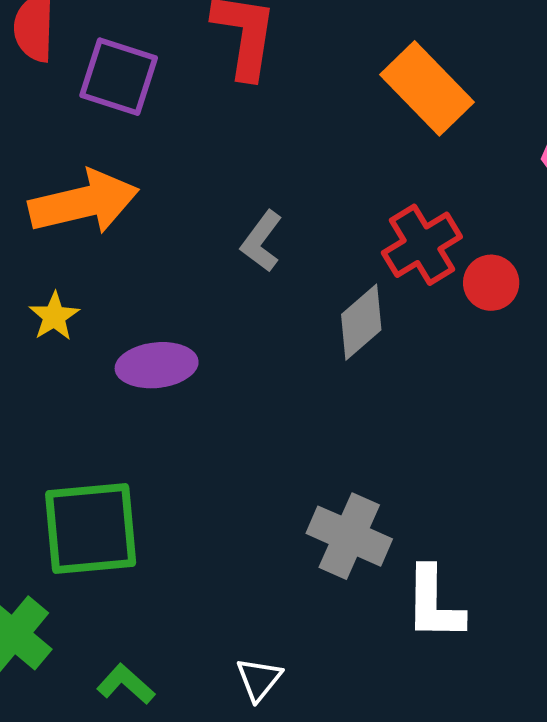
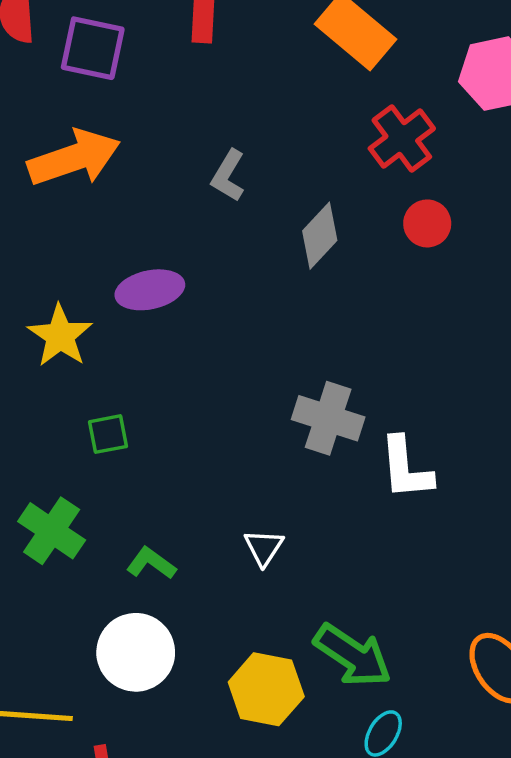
red cross: (422, 245) -> (402, 138), moved
red circle: (491, 283) -> (427, 223), moved
yellow star: (54, 316) -> (60, 336), moved, size x1.5
green square: (91, 528) -> (108, 434), size x0.5

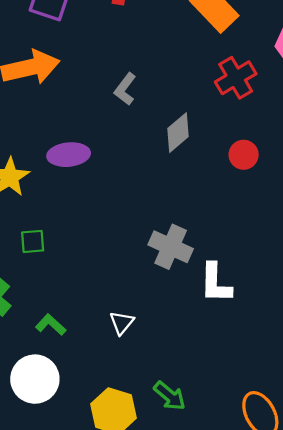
red circle: (427, 223) -> (244, 155), moved
green arrow: (353, 655) -> (170, 396), size x0.7

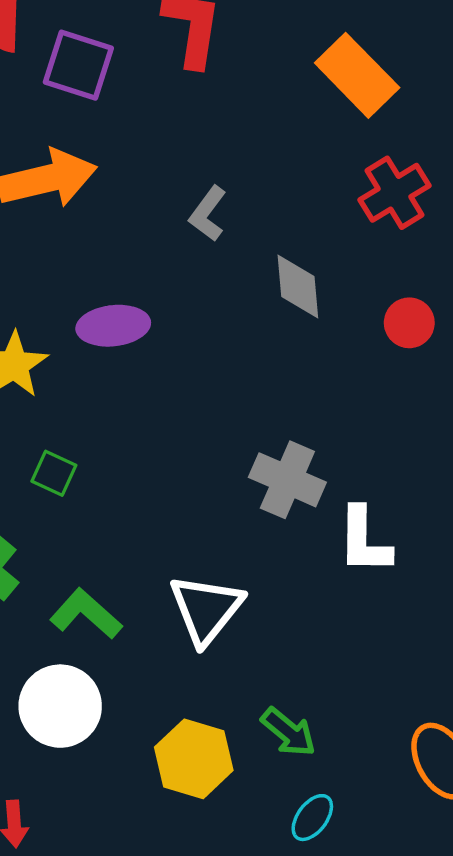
gray diamond: (178, 133) -> (298, 286), turned -54
green square: (33, 241) -> (54, 473), turned 30
white triangle: (122, 323) -> (206, 609), size x1.8
green L-shape: (51, 325) -> (86, 614), size x1.4

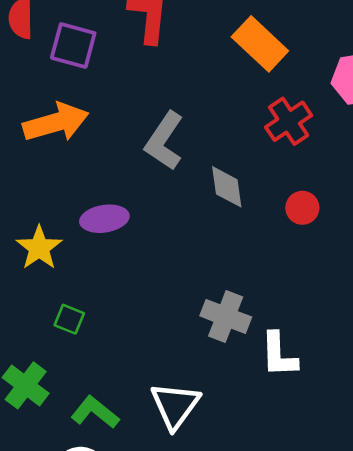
gray L-shape: (208, 214) -> (164, 141), size x1.6

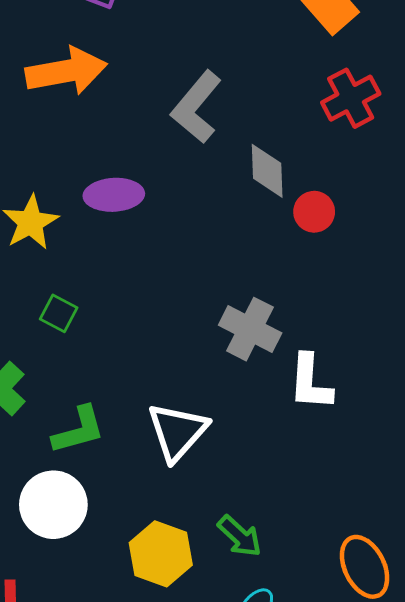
red circle: (302, 208) -> (314, 212), moved
green L-shape: (95, 412) -> (79, 430), turned 120

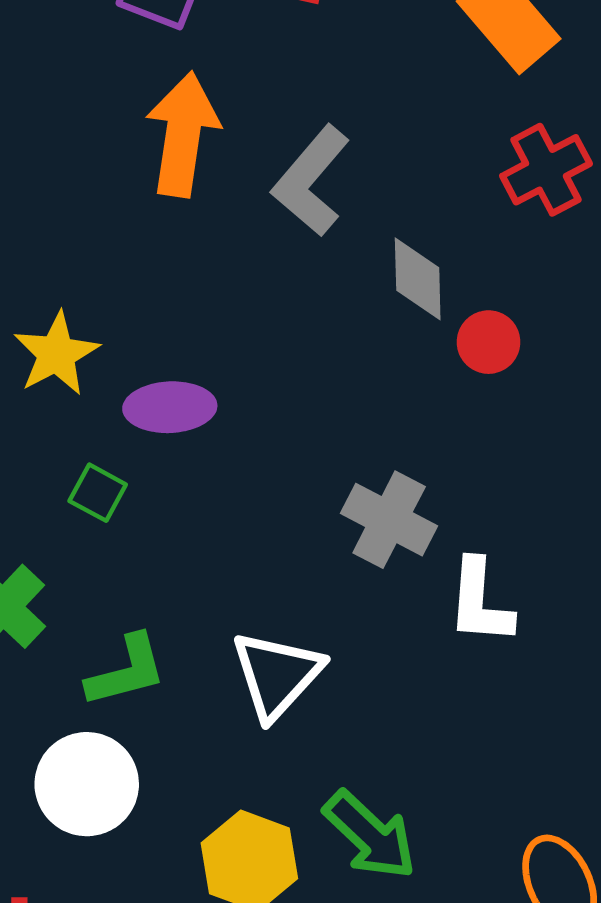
orange arrow: (66, 71) -> (183, 134), moved, turned -72
purple ellipse: (114, 195) -> (170, 407), moved
green arrow: (240, 536) -> (370, 835), size x1.4

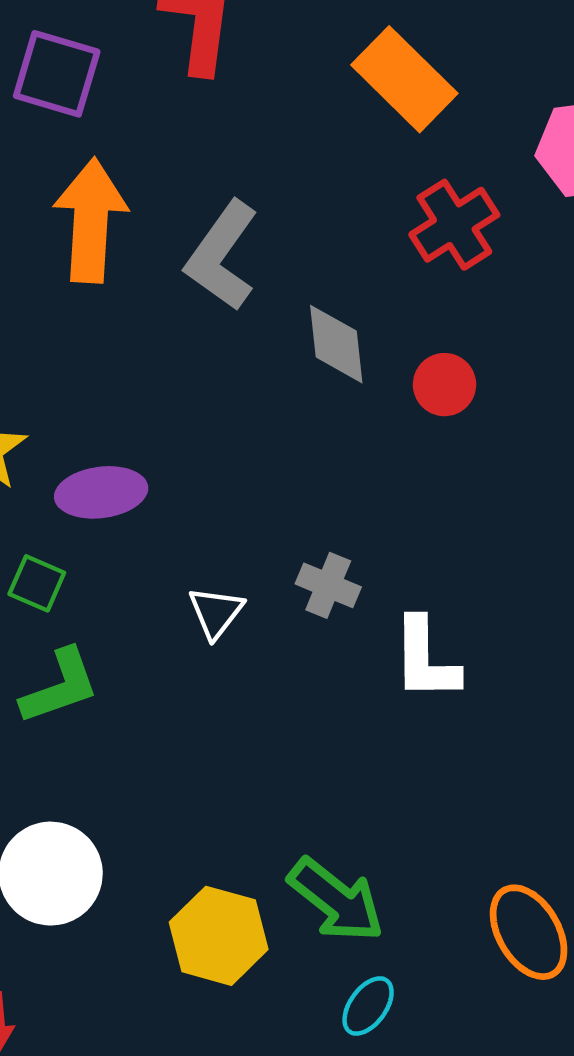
red circle: (489, 342) -> (445, 385), moved
gray cross: (389, 520) -> (328, 585), size x0.7
green L-shape: (126, 671) -> (60, 687), moved
white triangle: (277, 675) -> (216, 612), moved, size x0.6

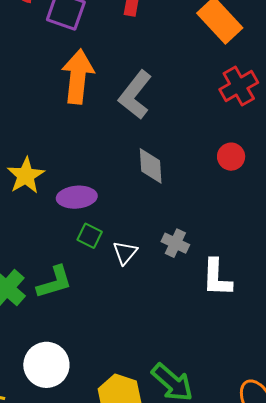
gray diamond: (336, 344) -> (151, 166), moved
green square: (37, 583) -> (90, 236), moved

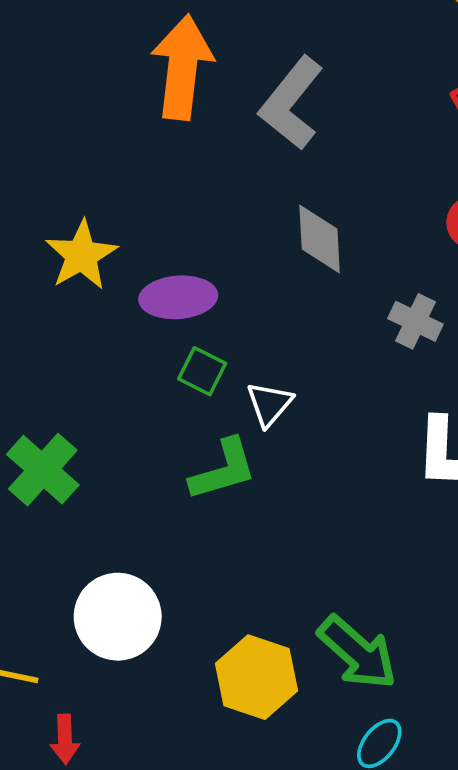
gray cross: (175, 243) -> (415, 321), moved
green L-shape: (54, 282) -> (223, 470), moved

